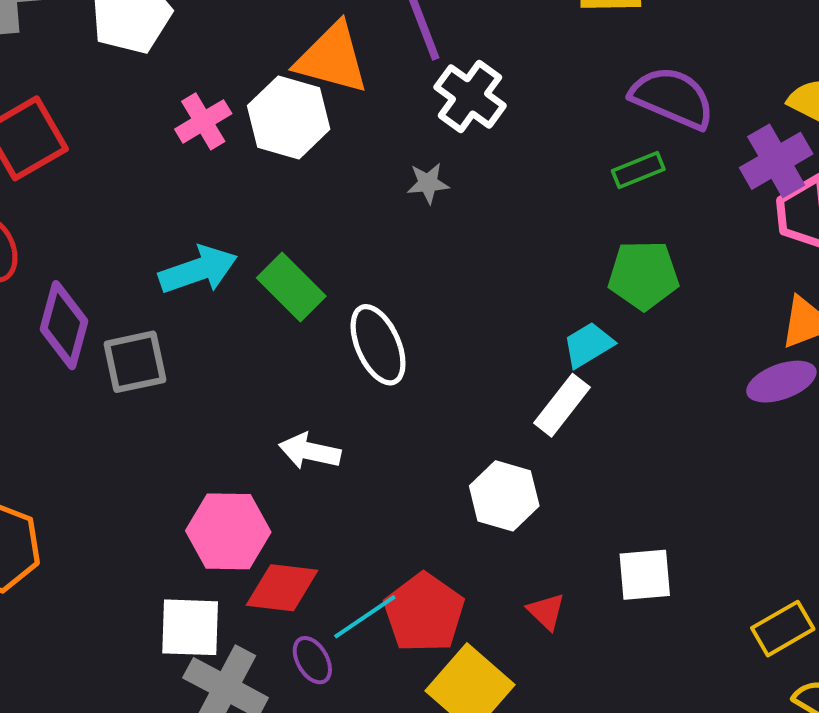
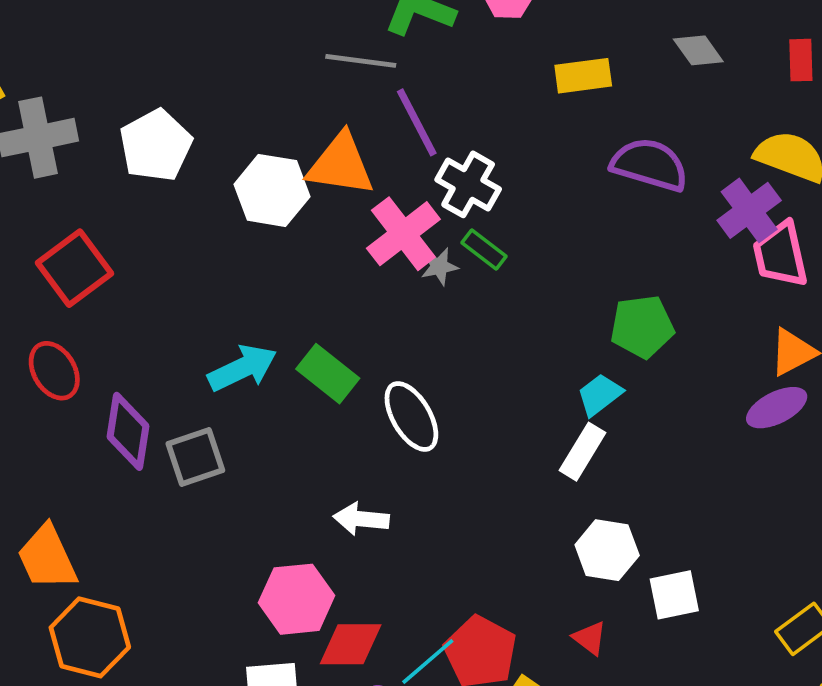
white hexagon: (289, 117) -> (272, 190), moved
pink cross: (203, 121) -> (403, 234), moved, size x1.5
green rectangle: (638, 170) -> (484, 249), moved, turned 66
white hexagon: (504, 496) -> (607, 550), moved

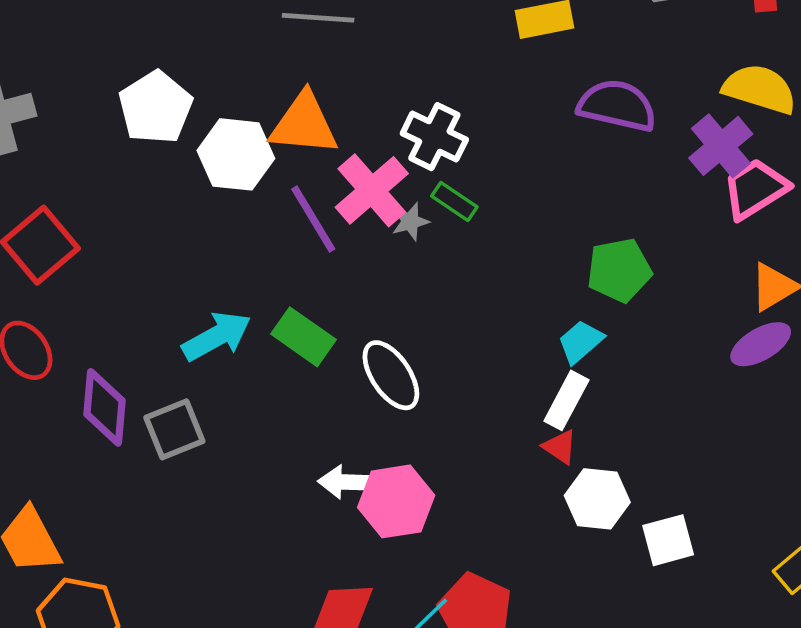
purple line: (417, 122) -> (313, 219), moved
white pentagon: (156, 145) -> (155, 107), moved
pink trapezoid: (780, 254) -> (755, 189), turned 74
pink hexagon: (297, 599) -> (396, 501), moved
red triangle: (590, 638) -> (560, 447), moved

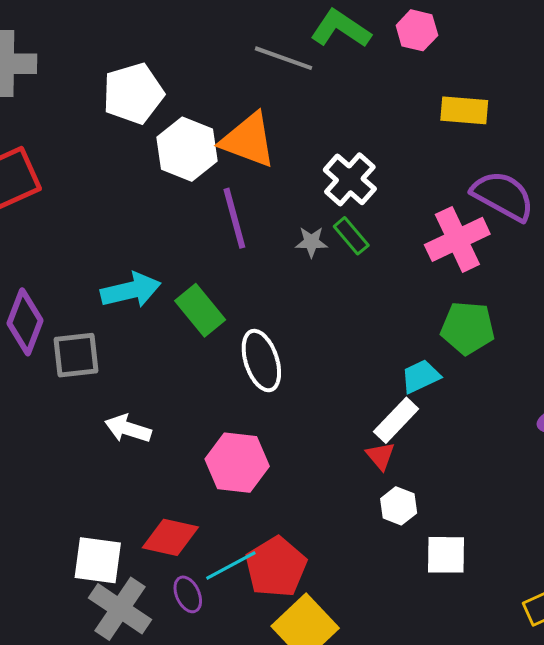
pink cross: (372, 190) -> (457, 239), moved
white arrow: (346, 482) -> (128, 429), moved
white hexagon: (597, 499) -> (399, 506), size x0.7

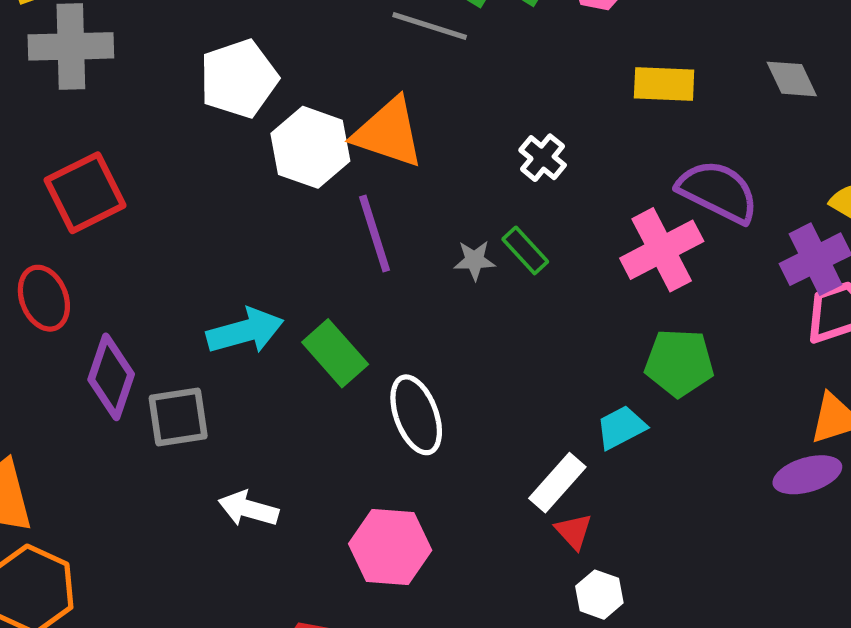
white cross: (350, 179) -> (543, 158), moved, size x0.7
white rectangle: (396, 420) -> (557, 483), moved

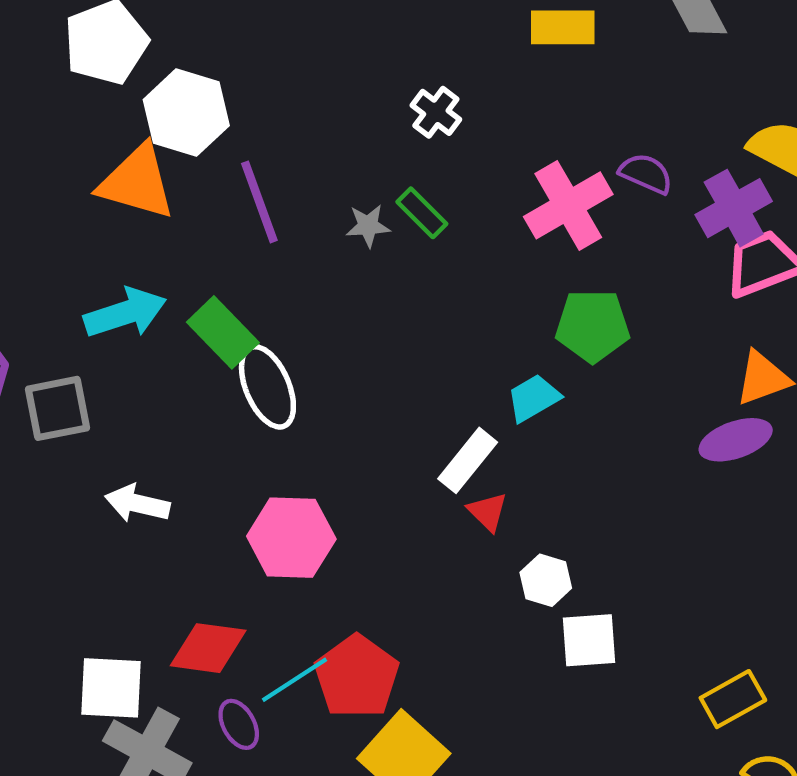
orange triangle: (388, 133) -> (137, 182), moved
purple semicircle: (718, 192) -> (646, 174), moved, size x0.6
white ellipse: (416, 415) -> (267, 387), moved
white hexagon: (599, 595) -> (546, 580), moved

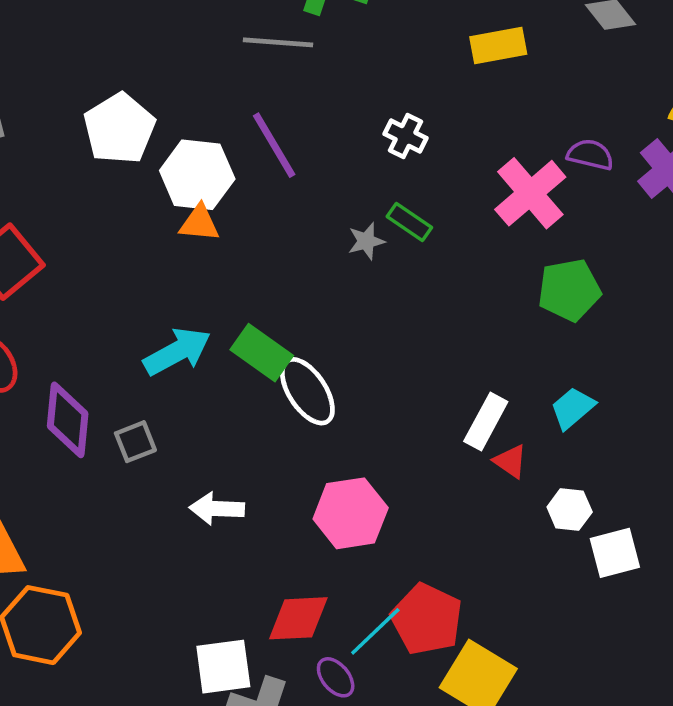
orange triangle: (137, 182) -> (199, 223), moved, size x0.6
purple line: (259, 202) -> (274, 145), moved
cyan trapezoid: (533, 398) -> (573, 408), moved
gray square: (57, 408) -> (135, 442), size x0.7

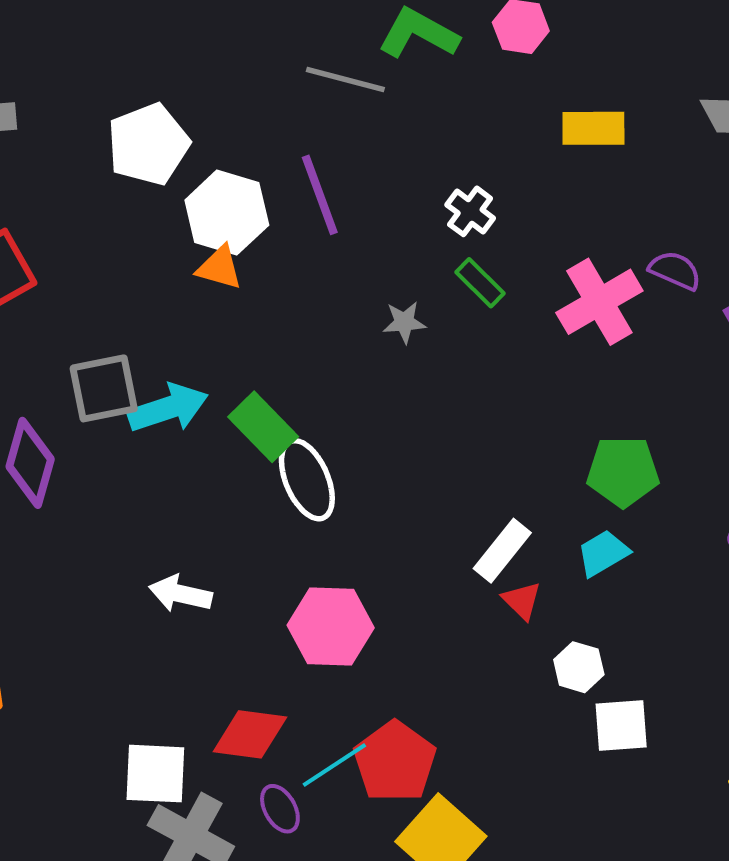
green rectangle: (409, 222) -> (480, 283), moved
green pentagon: (569, 290) -> (623, 471), moved
gray square: (135, 442) -> (104, 388), moved, size x1.5

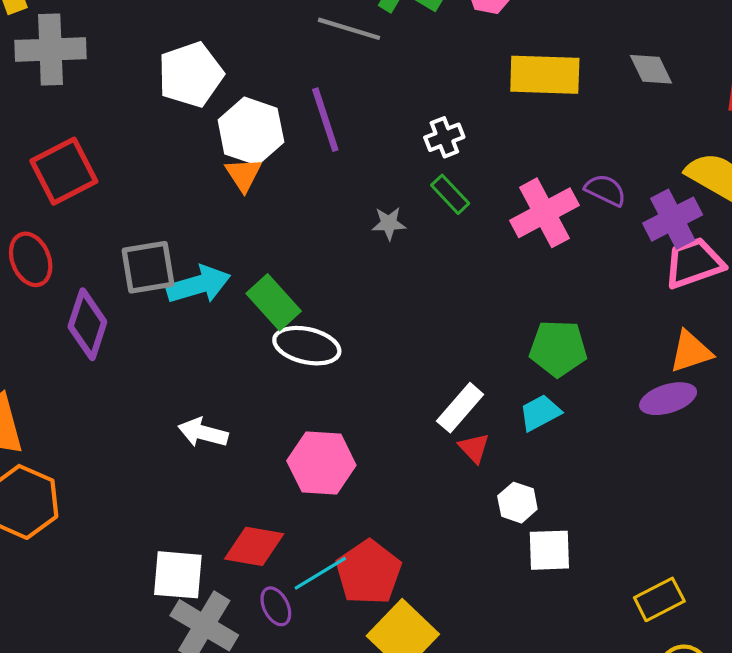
yellow rectangle: (593, 128) -> (545, 75), size x1.4
white cross: (470, 211) -> (444, 137), turned 30
orange triangle: (219, 268) -> (243, 175), turned 39
white ellipse: (307, 480) -> (307, 346), turned -56

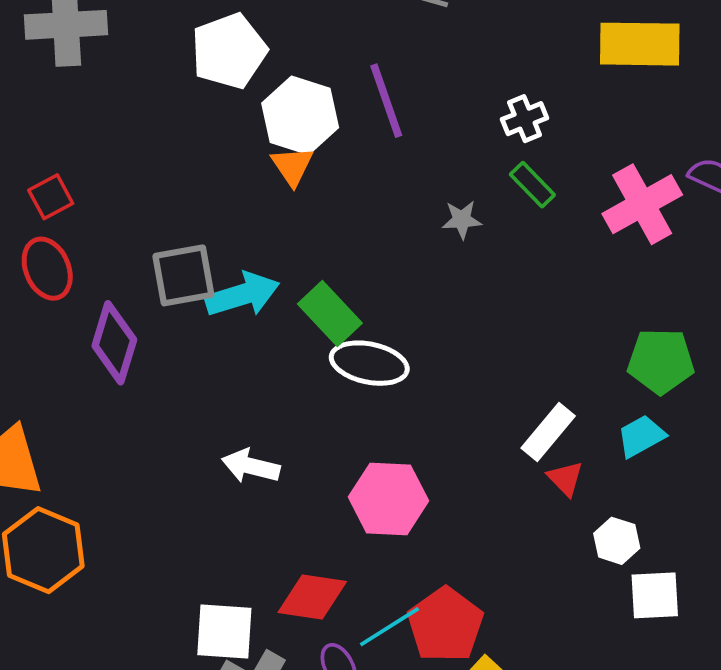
red square: (64, 171) -> (51, 197), moved, size x0.6

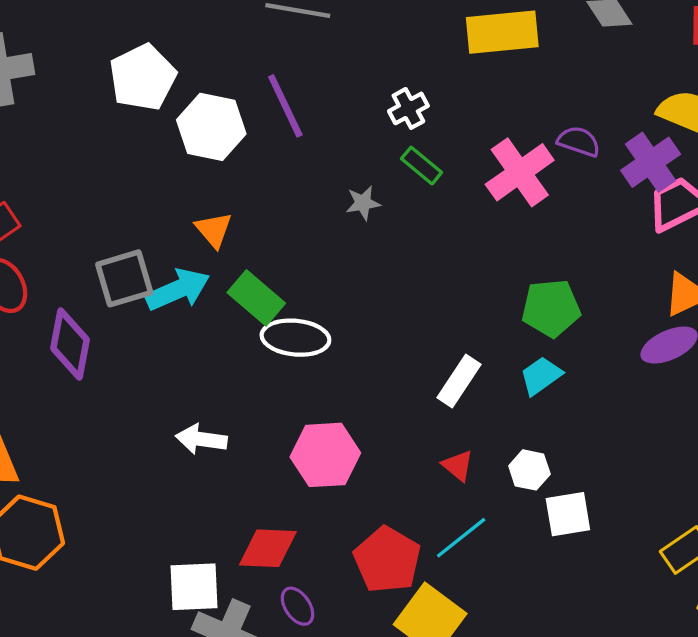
orange triangle: (292, 166) -> (214, 230), moved
red triangle: (565, 478) -> (458, 466), moved
cyan line: (389, 627) -> (461, 538), moved

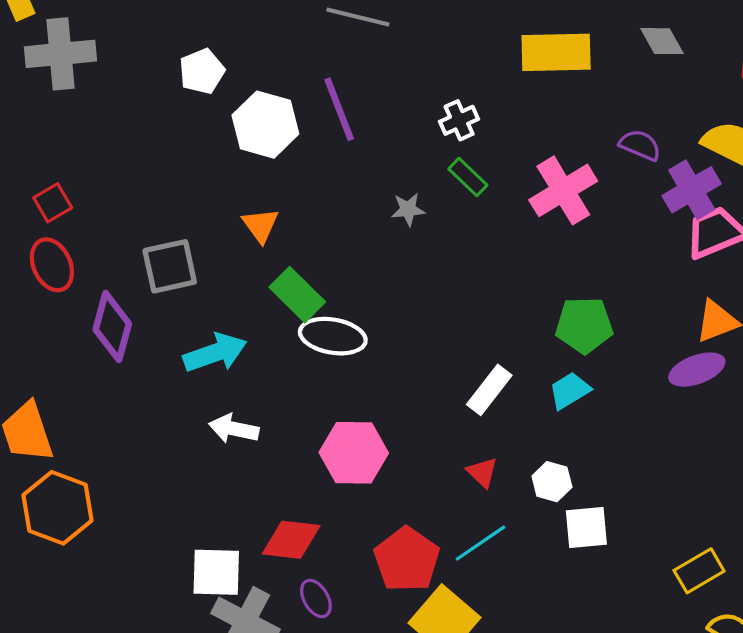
white pentagon: (143, 77) -> (202, 71), size x0.7
purple semicircle: (579, 141) -> (640, 145), moved
cyan arrow: (178, 290) -> (215, 353), moved

